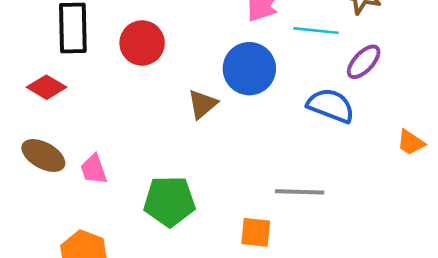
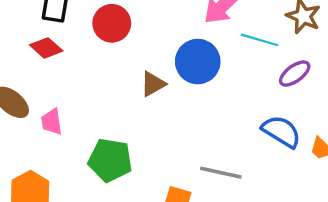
red diamond: (46, 87) -> (46, 48), moved
blue semicircle: (331, 106) -> (281, 131), moved

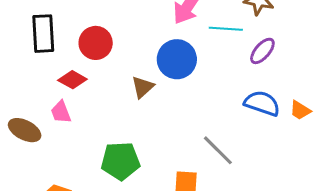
red diamond: (46, 48) -> (72, 80), moved
pink trapezoid: (52, 122) -> (61, 112), moved
gray line: (221, 173) -> (218, 150), turned 45

